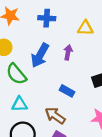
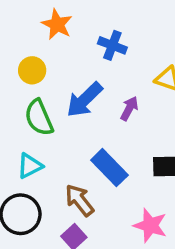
blue rectangle: (67, 91) -> (109, 168), size x1.5
cyan triangle: (19, 104) -> (30, 166), turned -42

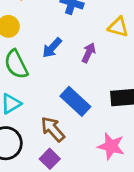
blue arrow: (84, 100) -> (52, 48), size x0.7

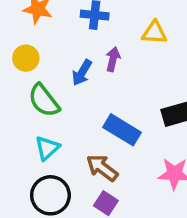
purple arrow: (89, 53) -> (113, 59), moved

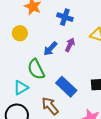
green semicircle: (44, 101) -> (36, 69), moved

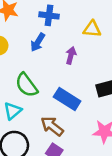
purple arrow: (70, 45) -> (71, 55), moved
blue arrow: (50, 49) -> (38, 42), moved

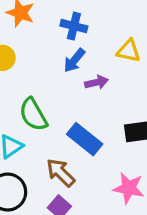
blue arrow: (38, 42) -> (74, 60), moved
purple arrow: (71, 55) -> (96, 82), turned 56

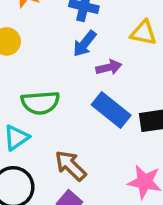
green semicircle: (33, 114) -> (40, 103), turned -64
blue rectangle: (85, 139) -> (111, 110), moved

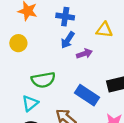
blue rectangle: (111, 110) -> (87, 95), moved

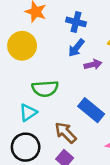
yellow circle: (18, 43) -> (22, 46), size x1.5

